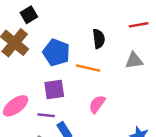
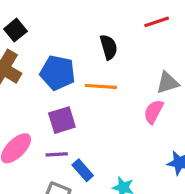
gray triangle: (134, 61) -> (168, 83), moved
pink semicircle: (97, 104) -> (154, 112), moved

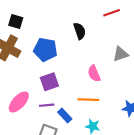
black square: (15, 30) -> (16, 22), turned -32
orange line: (101, 86) -> (88, 100), moved
pink semicircle: (154, 112) -> (94, 74), moved, turned -49

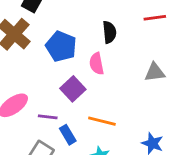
pink semicircle: (94, 74) -> (97, 64), moved
purple square: (49, 82) -> (73, 89), moved, turned -36

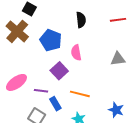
black semicircle: (109, 32) -> (81, 20), moved

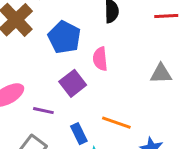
orange line: (80, 94) -> (116, 123), moved
blue rectangle: (55, 104) -> (79, 134), moved

